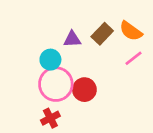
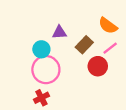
brown rectangle: (102, 34) -> (84, 45), moved
red circle: (84, 90) -> (98, 66), moved

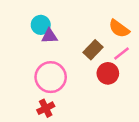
purple triangle: (59, 32) -> (49, 36), moved
cyan circle: (41, 49) -> (41, 25), moved

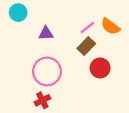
cyan circle: (41, 25) -> (18, 13), moved
pink line: (122, 53) -> (87, 28), moved

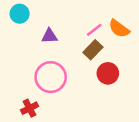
red cross: (42, 100) -> (30, 108), moved

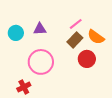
cyan circle: (20, 14) -> (16, 33), moved
orange semicircle: (119, 29) -> (96, 37), moved

